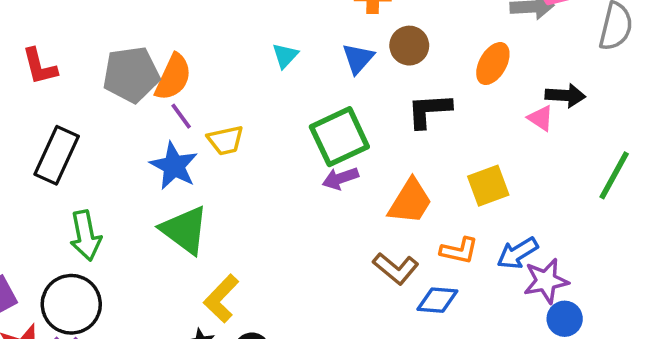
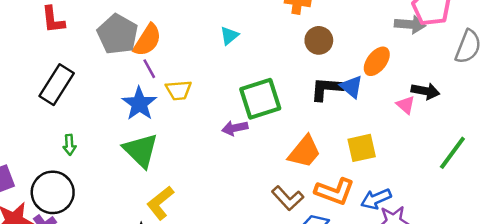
blue triangle: (358, 58) -> (351, 87), moved, turned -40
gray pentagon: (131, 74) -> (118, 34), turned 30
purple arrow: (340, 178) -> (235, 128), moved
green arrow: (85, 236) -> (69, 145), size x0.6
orange L-shape: (459, 251) -> (335, 191), size x1.4

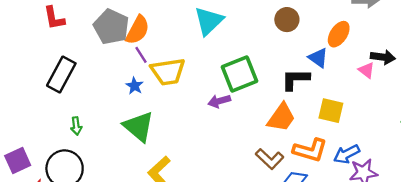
cyan triangle: (229, 36) -> (209, 21), size x1.8
black L-shape: (327, 89) -> (295, 79), moved
yellow trapezoid: (179, 90) -> (168, 72), size x1.5
blue star: (139, 104) -> (134, 86), size x0.6
yellow square: (362, 148) -> (331, 111), turned 30

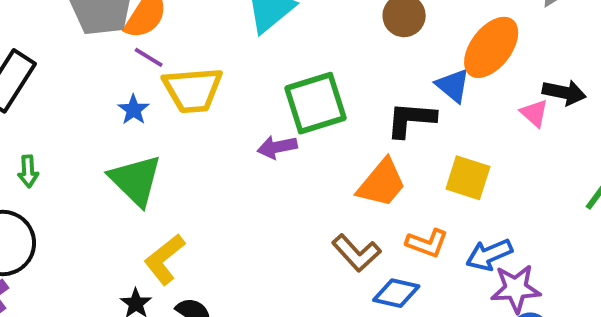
orange ellipse: (339, 34) -> (491, 47), size x1.4
purple line: (141, 55) -> (149, 57), turned -30
orange L-shape: (310, 150) -> (427, 243), size x0.7

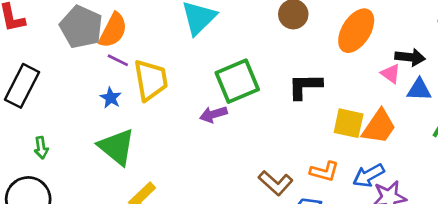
blue triangle: (453, 85) -> (419, 90), moved, turned -32
yellow trapezoid: (193, 90) -> (151, 80), turned -90
orange trapezoid: (382, 183) -> (379, 127), moved

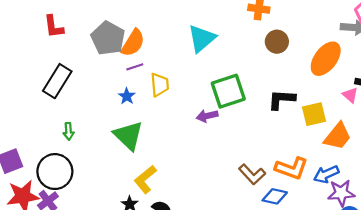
purple line: (118, 60) -> (135, 67), turned -49
yellow trapezoid: (151, 80) -> (160, 85), size x0.7
yellow square: (349, 123) -> (314, 114), moved, turned -30
orange L-shape: (324, 171) -> (291, 168), size x1.4

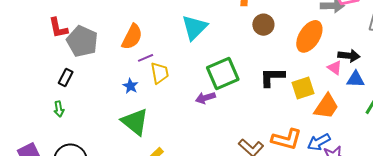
gray pentagon: (108, 38) -> (82, 41), moved
purple line: (135, 67) -> (146, 58), moved
black rectangle: (57, 81) -> (66, 78), size x0.6
green arrow: (69, 131) -> (59, 109), moved

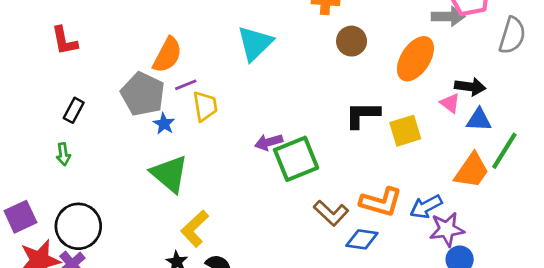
gray pentagon: (82, 41) -> (143, 94), moved
green square: (223, 74) -> (296, 159), moved
orange trapezoid: (326, 106) -> (472, 171), moved

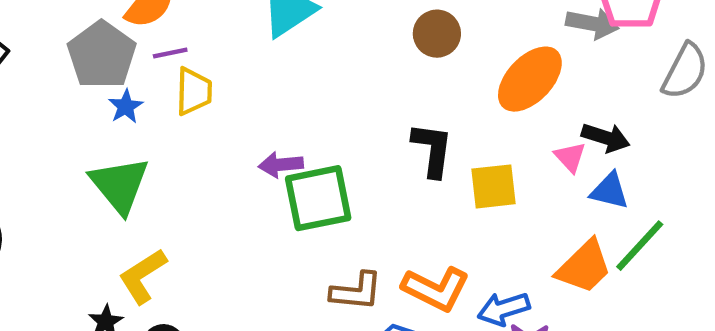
black L-shape: (362, 115) -> (432, 150), turned 87
brown L-shape: (331, 213) -> (356, 291), turned -48

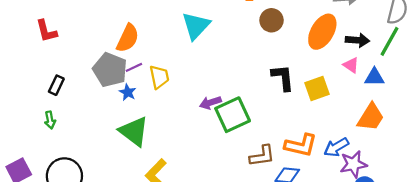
purple line: (170, 53) -> (134, 67), moved
black arrow: (606, 138) -> (357, 40), moved
green line: (640, 246) -> (390, 41), moved

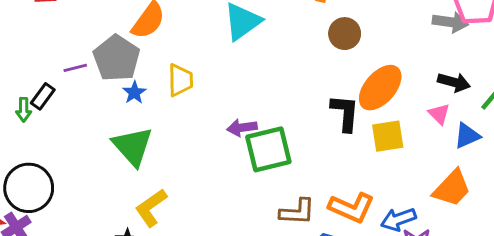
orange ellipse: (322, 32) -> (380, 88), moved
purple line: (134, 67) -> (75, 68), moved
blue triangle: (374, 77) -> (467, 136), turned -35
black rectangle: (56, 85) -> (43, 96), moved

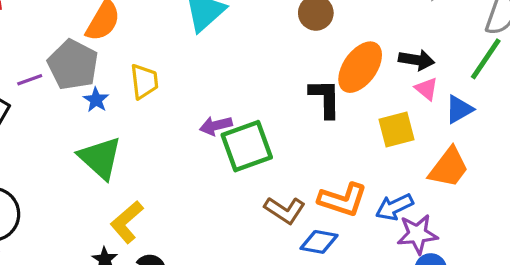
black arrow: (454, 82) -> (416, 60), moved
yellow square: (388, 136) -> (396, 130), moved
brown L-shape: (297, 212) -> (285, 210), turned 36

